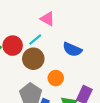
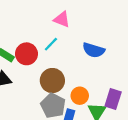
brown circle: (33, 59) -> (52, 81), moved
orange circle: (56, 78) -> (80, 96), moved

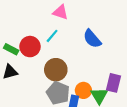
blue semicircle: (94, 50) -> (92, 39), turned 36
orange circle: (80, 96) -> (83, 90), moved

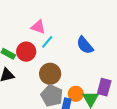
pink triangle: (60, 12) -> (38, 27), moved

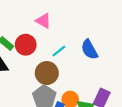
cyan line: (47, 42) -> (59, 51), moved

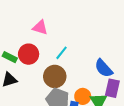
blue semicircle: (89, 50) -> (104, 68), moved

